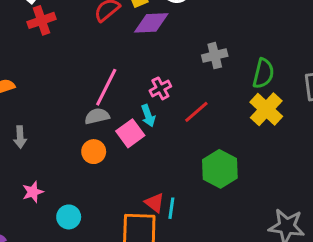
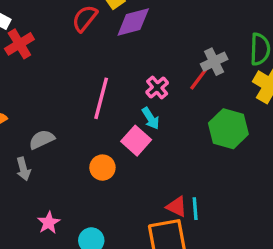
gray cross: (215, 56) -> (214, 62), moved
red line: (196, 112) -> (200, 77), moved
gray semicircle: (97, 116) -> (42, 139), moved
green hexagon: (220, 169) -> (228, 129), moved

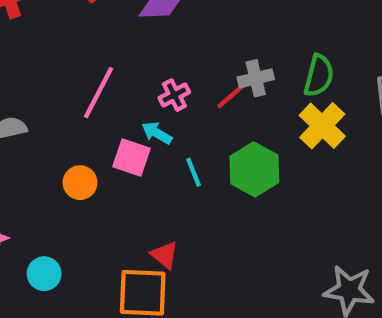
cyan arrow: (151, 118) -> (157, 133), turned 140
pink square: (136, 141) -> (131, 158), turned -36
cyan line: (195, 209) -> (194, 172), moved, turned -30

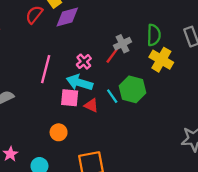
cyan arrow: (157, 133) -> (79, 83), size x1.6
cyan line: (194, 172) -> (112, 96), moved
orange circle: (80, 183) -> (59, 132), moved
red triangle: (165, 255) -> (91, 105), moved

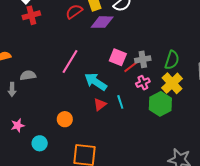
pink cross: (84, 62) -> (143, 83), moved
green hexagon: (133, 89) -> (160, 104), moved
pink square: (70, 98) -> (118, 57), moved
red triangle: (91, 105) -> (100, 104), turned 40

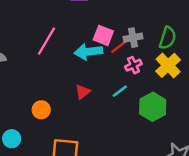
cyan arrow: (96, 82) -> (88, 52), moved, turned -40
cyan line: (120, 102) -> (120, 91), moved, turned 72
green hexagon: (160, 104) -> (153, 107), moved

